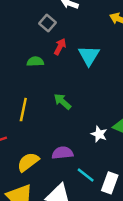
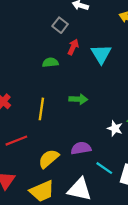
green arrow: (62, 102) -> (78, 99), turned 144

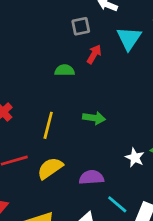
gray square: (60, 25) -> (81, 26), turned 35
cyan triangle: (101, 54) -> (129, 38), moved
yellow semicircle: (49, 159) -> (50, 168), moved

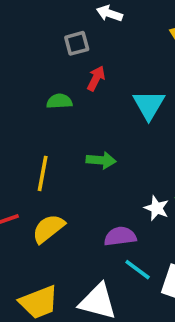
cyan triangle: (129, 38) -> (149, 105), moved
purple semicircle: (91, 177) -> (120, 236), moved

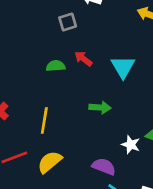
red arrow: (96, 78) -> (83, 59), moved, turned -78
green arrow: (101, 160) -> (100, 107), moved
purple semicircle: (120, 236) -> (104, 167), turned 30

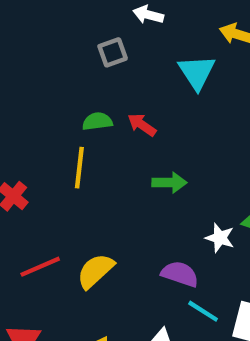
red arrow: (83, 59) -> (142, 125), moved
cyan triangle: (123, 67) -> (197, 72), moved
yellow line: (44, 121) -> (79, 168), moved

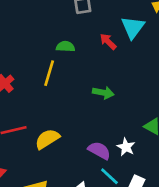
red arrow: (142, 125) -> (108, 42), moved
white star: (220, 238) -> (126, 147), moved

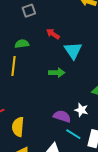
cyan triangle: (133, 27) -> (73, 51), moved
yellow semicircle: (47, 139) -> (18, 127), moved, turned -42

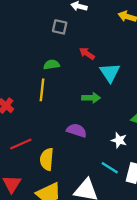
gray square: (29, 11) -> (60, 27), turned 32
purple semicircle: (62, 116) -> (77, 130), moved

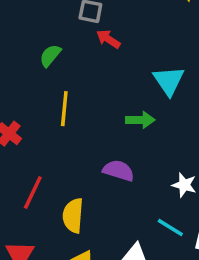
red arrow: (87, 53) -> (108, 39), moved
green semicircle: (52, 65) -> (50, 56), moved, turned -42
red line: (21, 144) -> (33, 192), turned -40

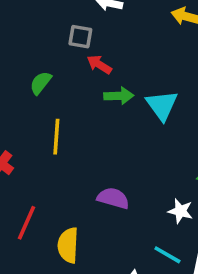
green arrow: (140, 120) -> (119, 96), moved

